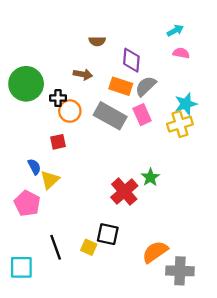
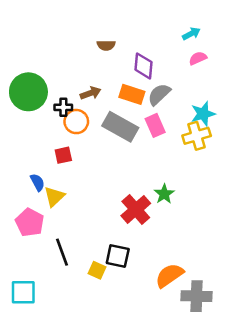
pink semicircle: (181, 53) -> (198, 58), turned -35
brown arrow: (83, 74) -> (91, 93), moved, turned -30
black line: (56, 247) -> (62, 252), moved

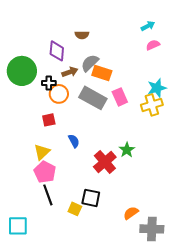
purple diamond: (144, 66) -> (57, 51), moved
gray semicircle: (159, 94) -> (90, 63), moved
blue semicircle: (37, 182) -> (74, 141), moved
pink pentagon: (30, 222) -> (45, 172), moved
orange semicircle: (169, 275) -> (131, 213), size x0.7

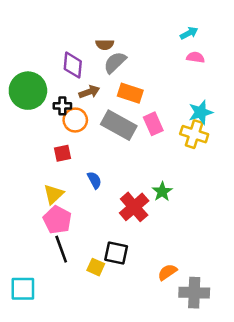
pink semicircle: (153, 45) -> (195, 57), turned 32
gray semicircle: (90, 63) -> (115, 62), moved
yellow cross: (152, 105) -> (194, 134), turned 35

